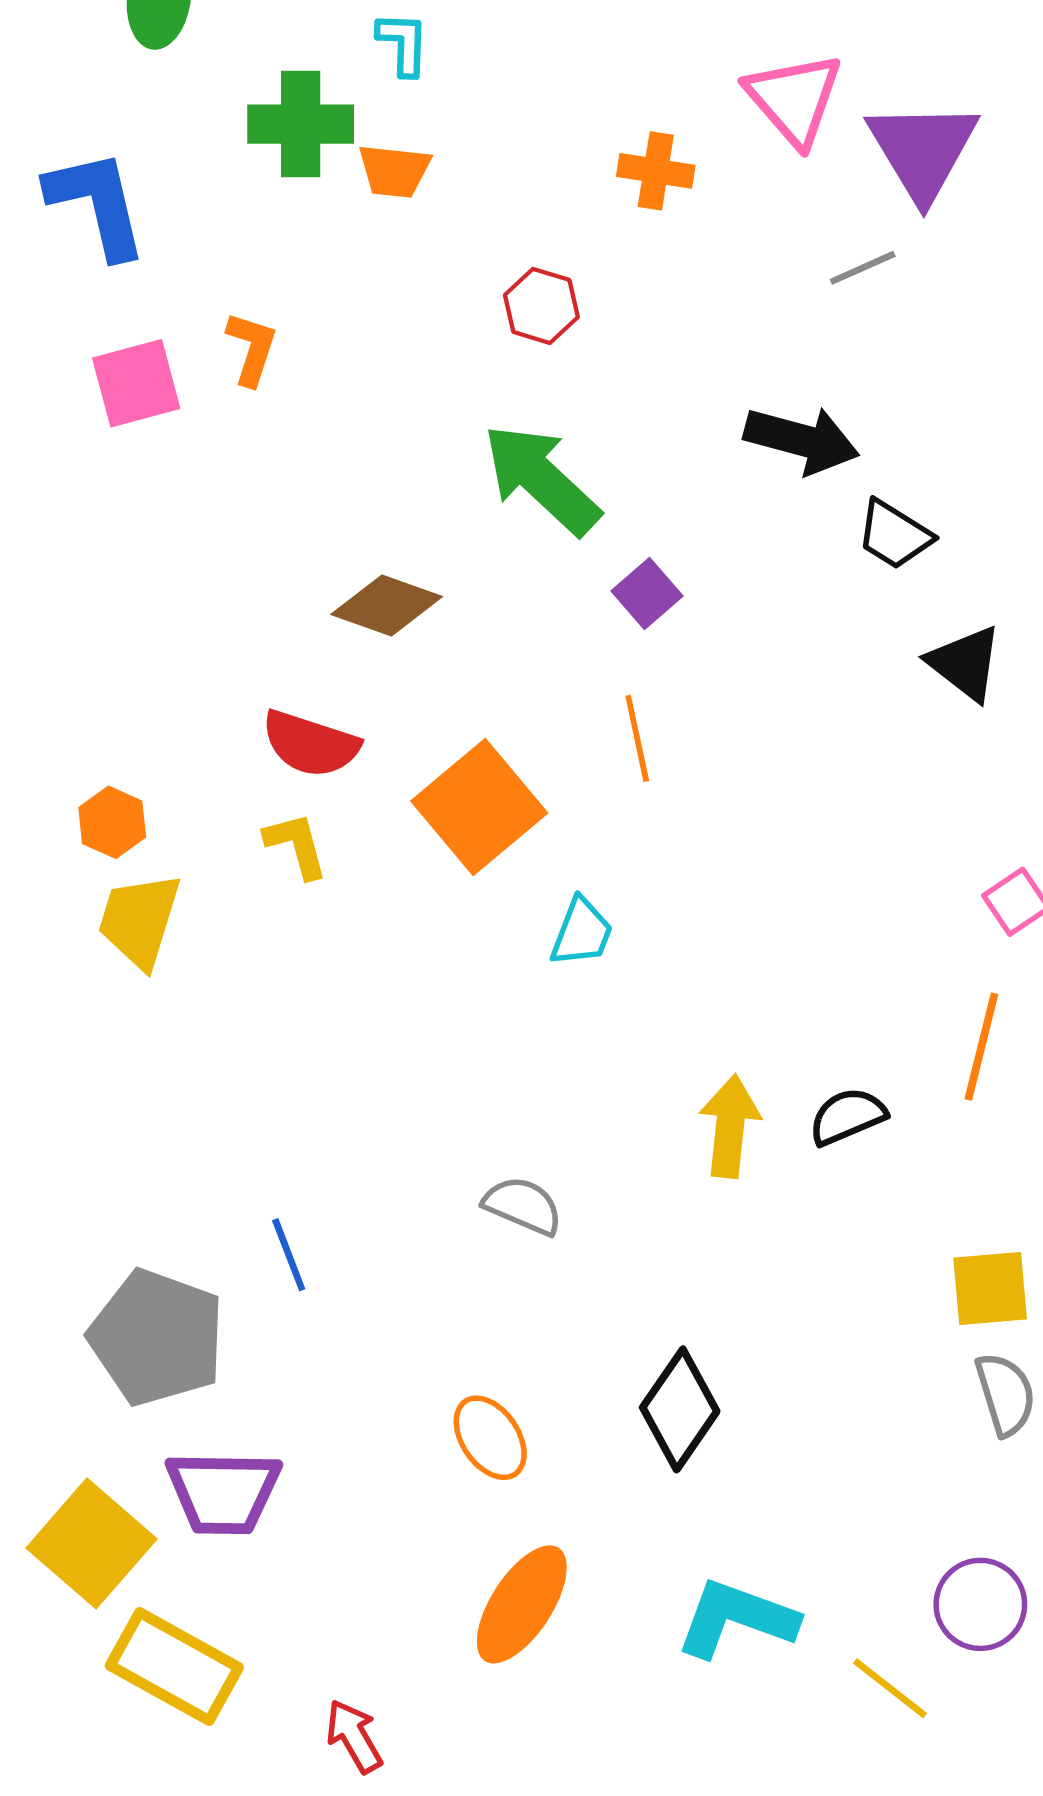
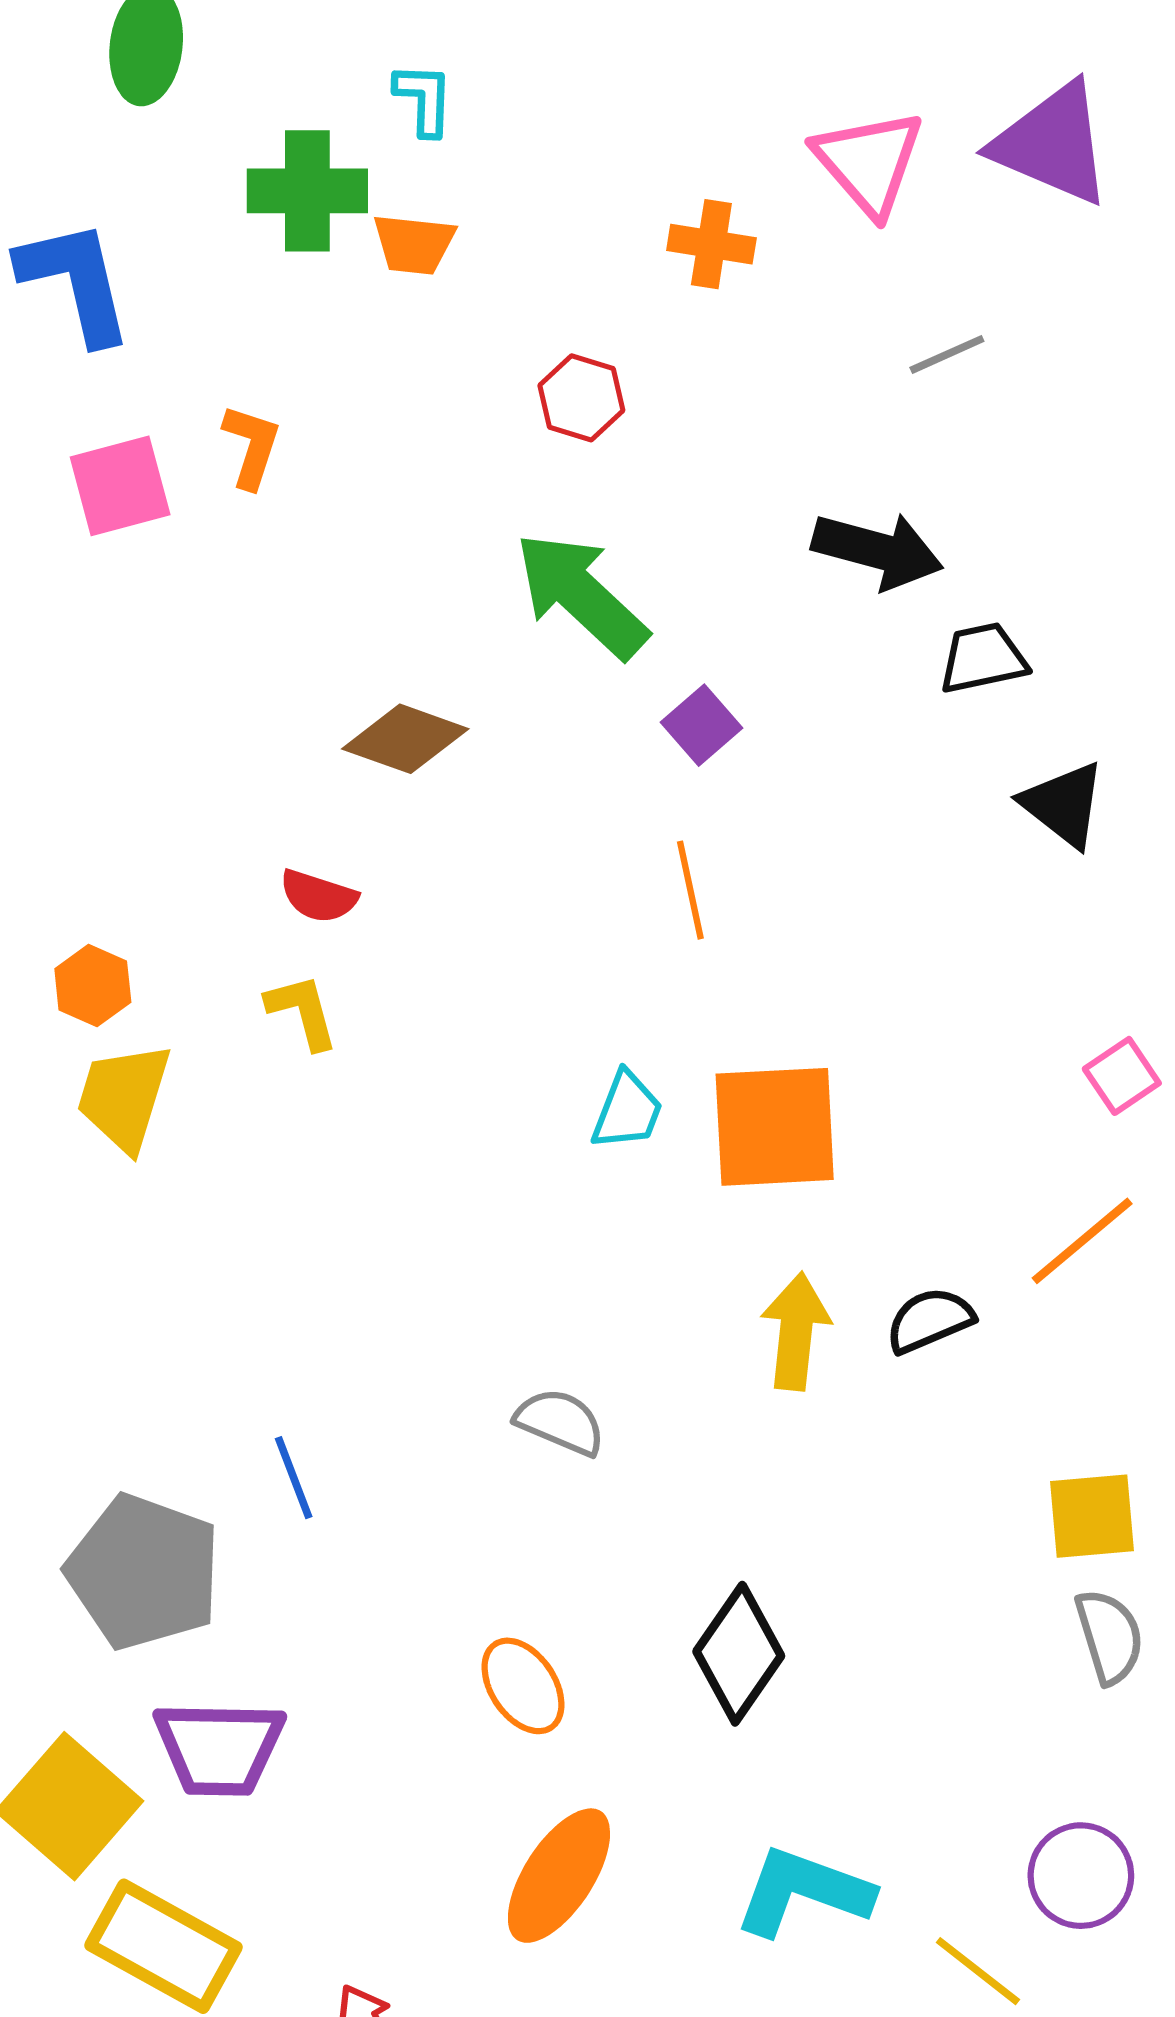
purple triangle: (923, 150) -> (1052, 144), moved, turned -36
black trapezoid: (894, 535) -> (983, 658), turned 136
red semicircle: (310, 744) -> (318, 896), size x0.7
orange square: (479, 807) -> (775, 1127), moved, turned 37
orange line: (981, 1047) -> (1082, 1241), turned 36

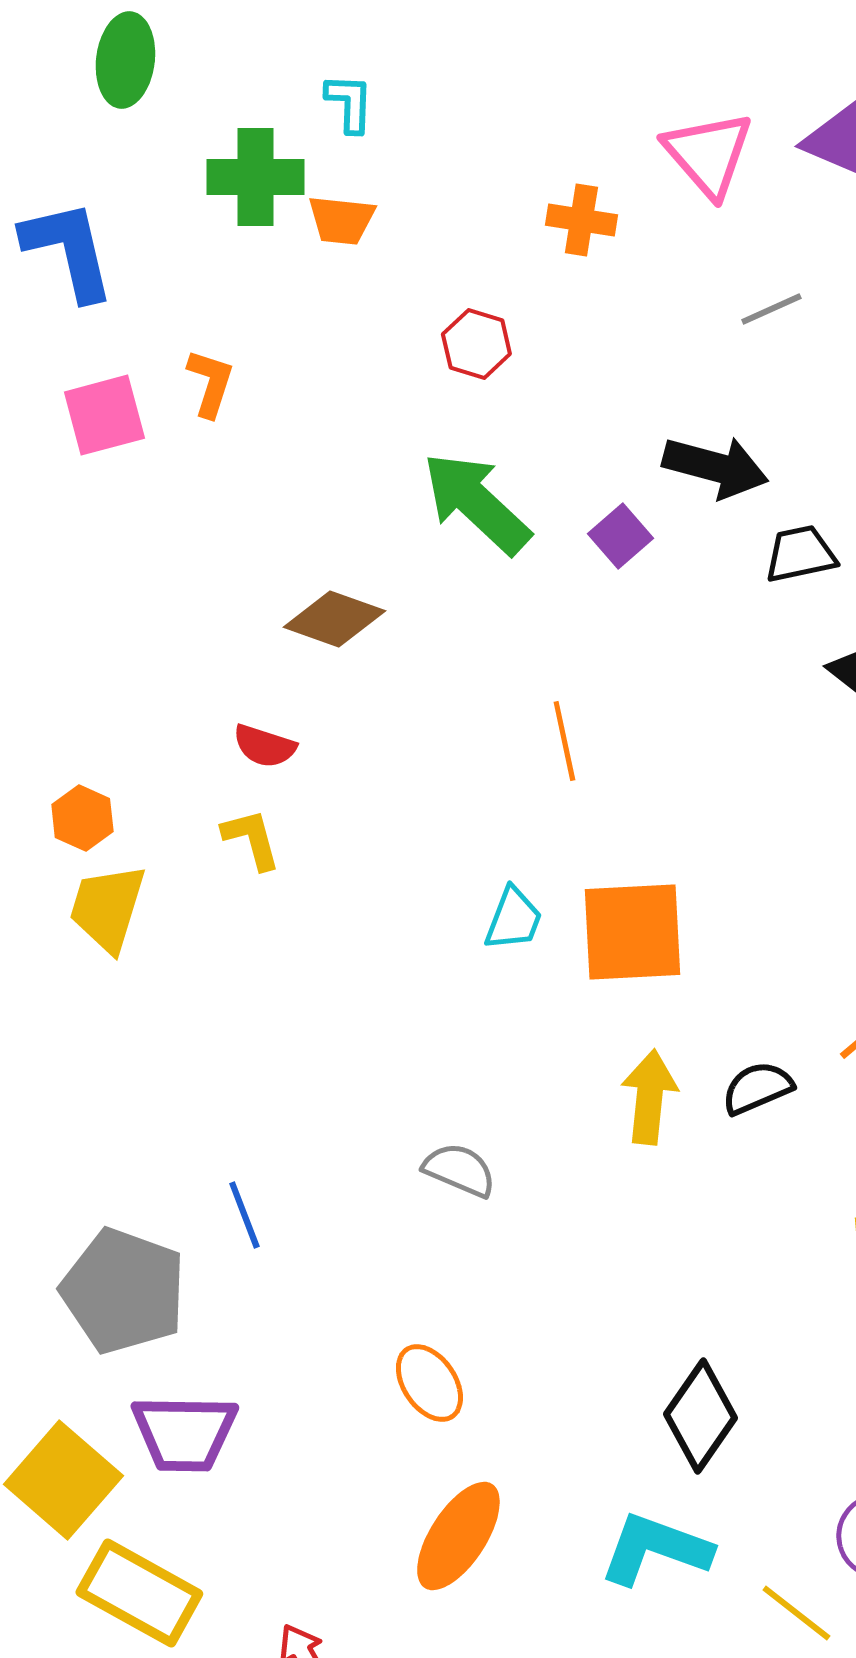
purple square: (702, 725) -> (620, 536), moved
black diamond: (739, 1654) -> (700, 1416), moved

